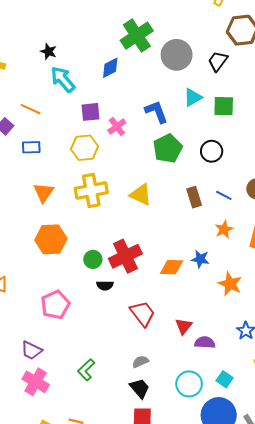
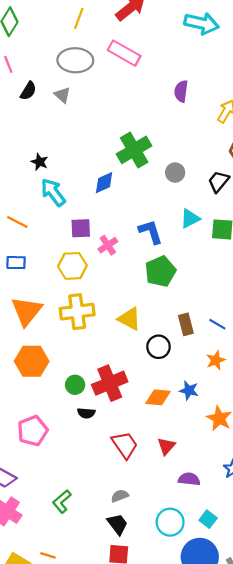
gray circle: (177, 55) -> (175, 173), size x0.6
black circle: (212, 151) -> (159, 347), moved
orange triangle: (44, 192) -> (27, 311), size x1.4
red triangle: (184, 326) -> (166, 446), moved

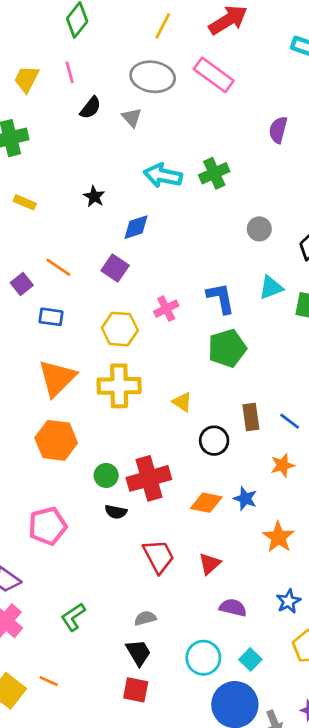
green cross: (134, 150) -> (214, 173), moved, size x0.7
blue diamond: (104, 183) -> (136, 227), moved
cyan arrow: (53, 192) -> (163, 175), moved, turned -48
purple square: (81, 228) -> (115, 268), moved, turned 30
yellow triangle: (129, 319) -> (182, 402), size x0.7

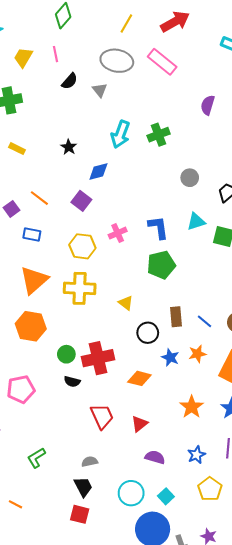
cyan arrow: (163, 175) -> (120, 134), turned -84
blue star: (245, 499) -> (170, 357), moved

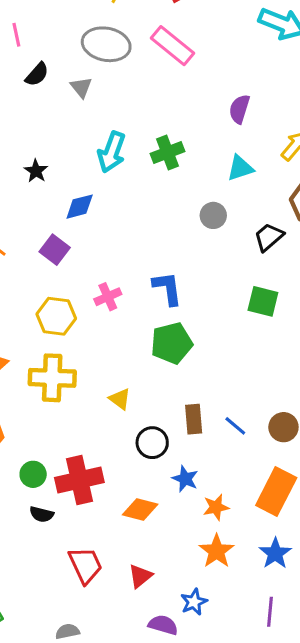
cyan triangle: (196, 222) -> (240, 168), moved
orange star: (197, 354) -> (216, 507), moved
blue star: (196, 455) -> (194, 602), moved

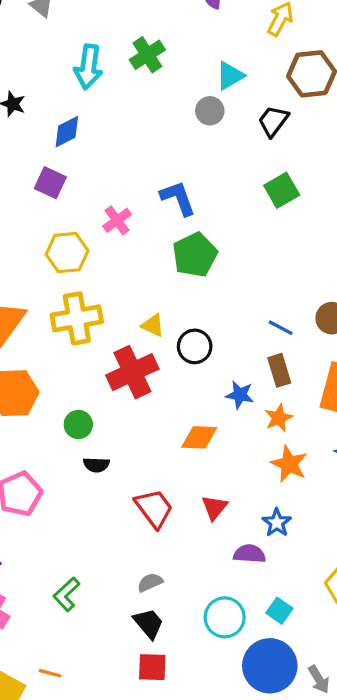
cyan triangle: (240, 168) -> (230, 76), moved
green square: (263, 301) -> (282, 190), turned -32
brown rectangle: (194, 419) -> (279, 370), moved
black circle: (152, 443) -> (195, 346), moved
red cross: (79, 480) -> (132, 372), moved

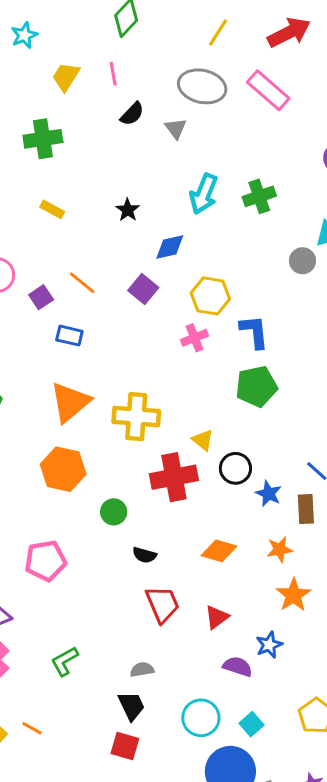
yellow hexagon: (67, 253) -> (210, 296), moved
blue star: (240, 395) -> (269, 494), moved
orange star: (279, 418) -> (280, 549), moved
black semicircle: (96, 465) -> (144, 555), moved

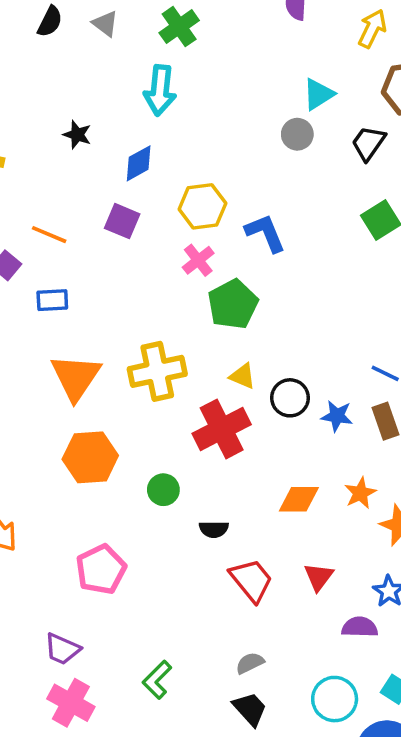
green cross: (259, 196) -> (179, 27), moved
green pentagon: (256, 386) -> (233, 304), moved
orange star: (280, 549) -> (360, 493), moved

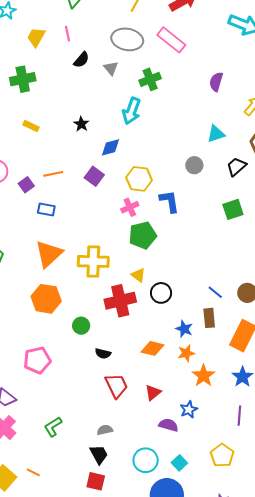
gray circle: (297, 134) -> (194, 165), moved
orange line: (49, 235) -> (53, 174), turned -48
blue star: (337, 416) -> (184, 329), moved

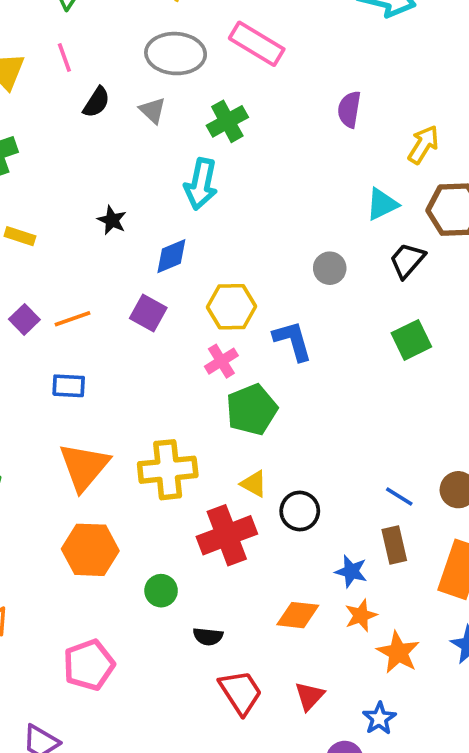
cyan triangle: (216, 134) -> (382, 204), moved
purple square: (26, 185) -> (24, 319), moved

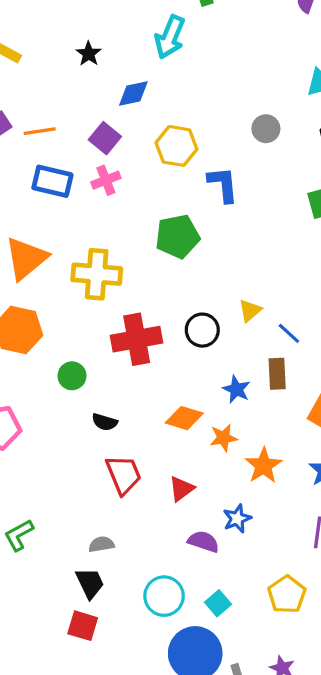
pink cross: (221, 361) -> (106, 180), moved
blue rectangle: (69, 386) -> (52, 181), moved, size x1.4
yellow triangle: (254, 484) -> (250, 311), moved, turned 40
orange star: (361, 615) -> (224, 438), moved

